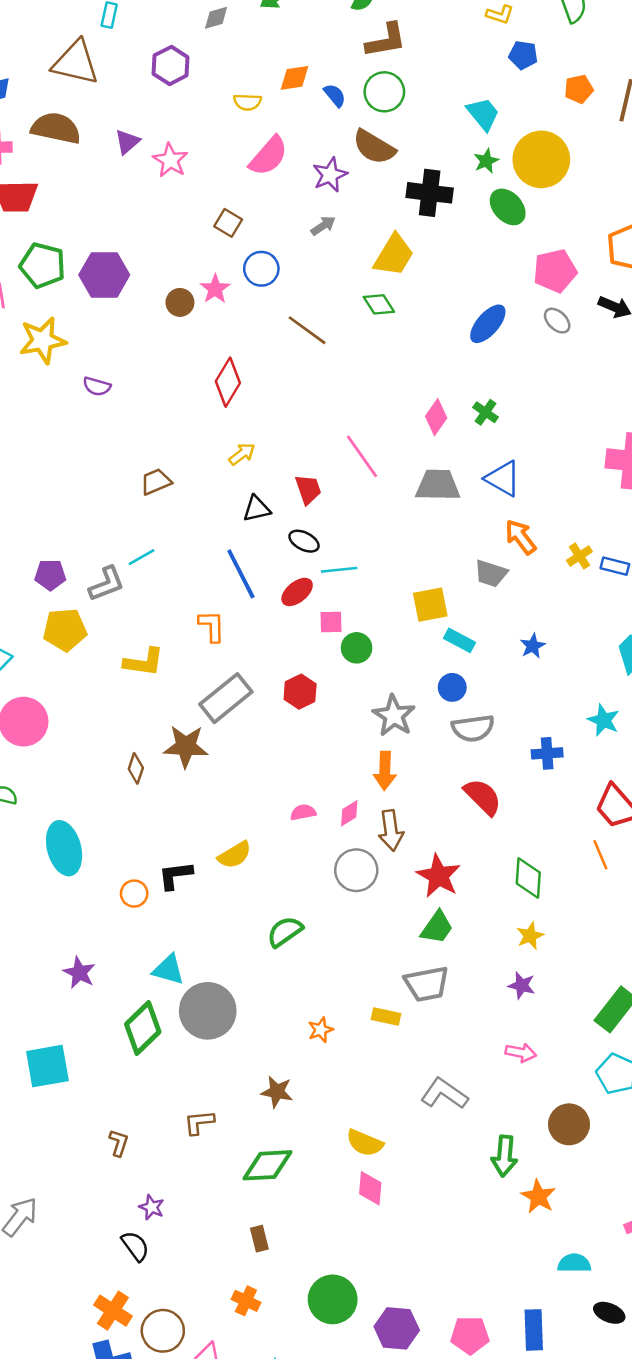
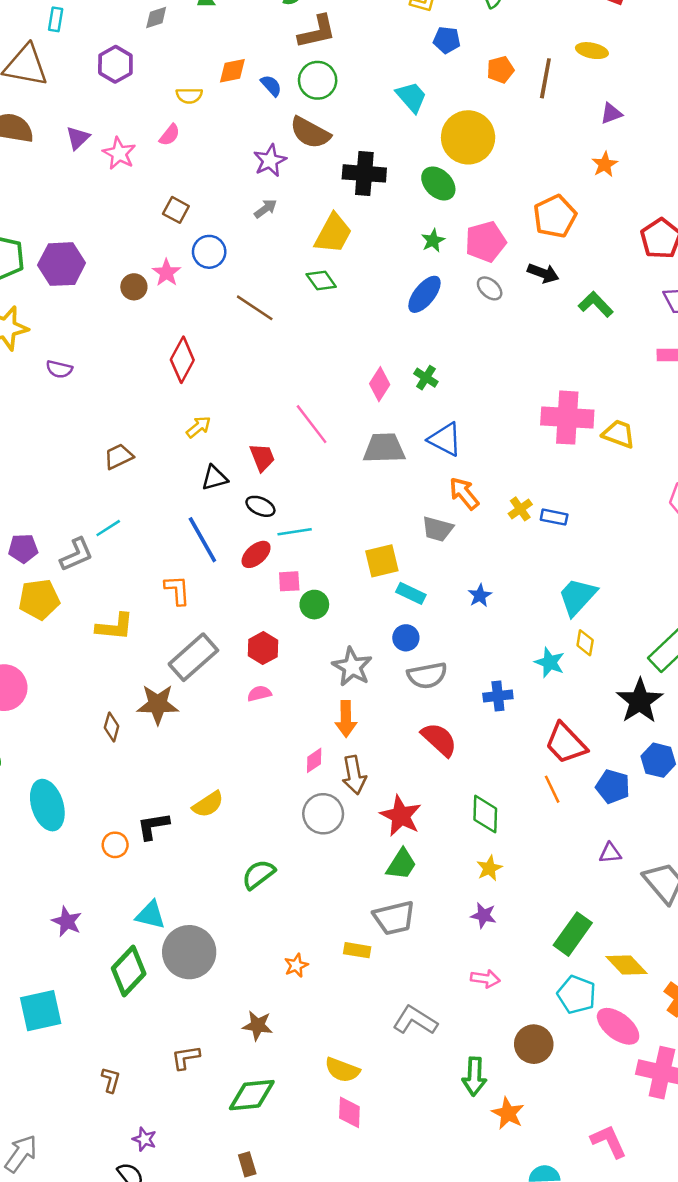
pink semicircle: (269, 156) -> (170, 135), moved, size x0.6
green star: (486, 161) -> (433, 241), moved
pink semicircle: (303, 812) -> (259, 694), moved

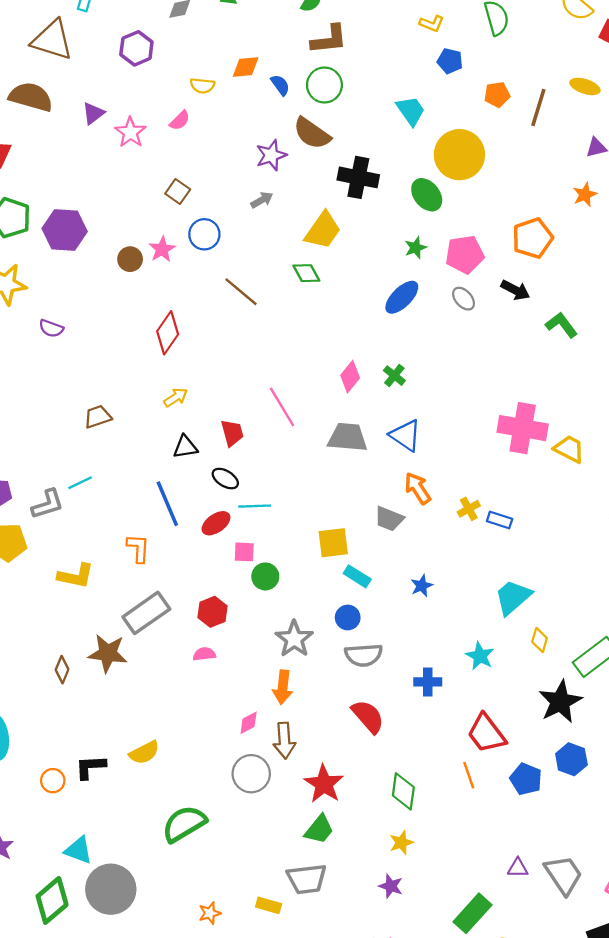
yellow diamond: (585, 643) -> (540, 640), moved
purple triangle: (610, 853) -> (518, 868), moved
green semicircle: (258, 874) -> (184, 824), size x1.4

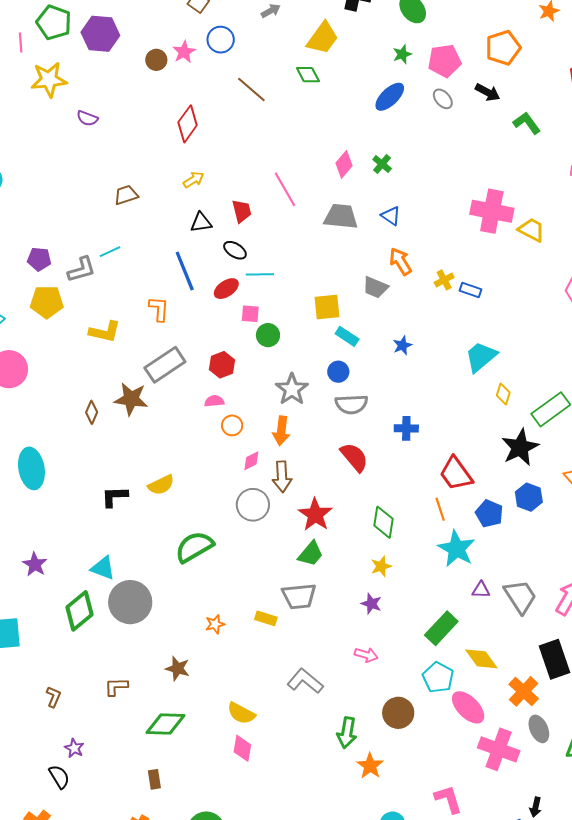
blue triangle: (406, 435) -> (391, 216), size x0.7
cyan star: (480, 656) -> (457, 549), moved, size x1.5
orange circle: (53, 781) -> (232, 425), moved

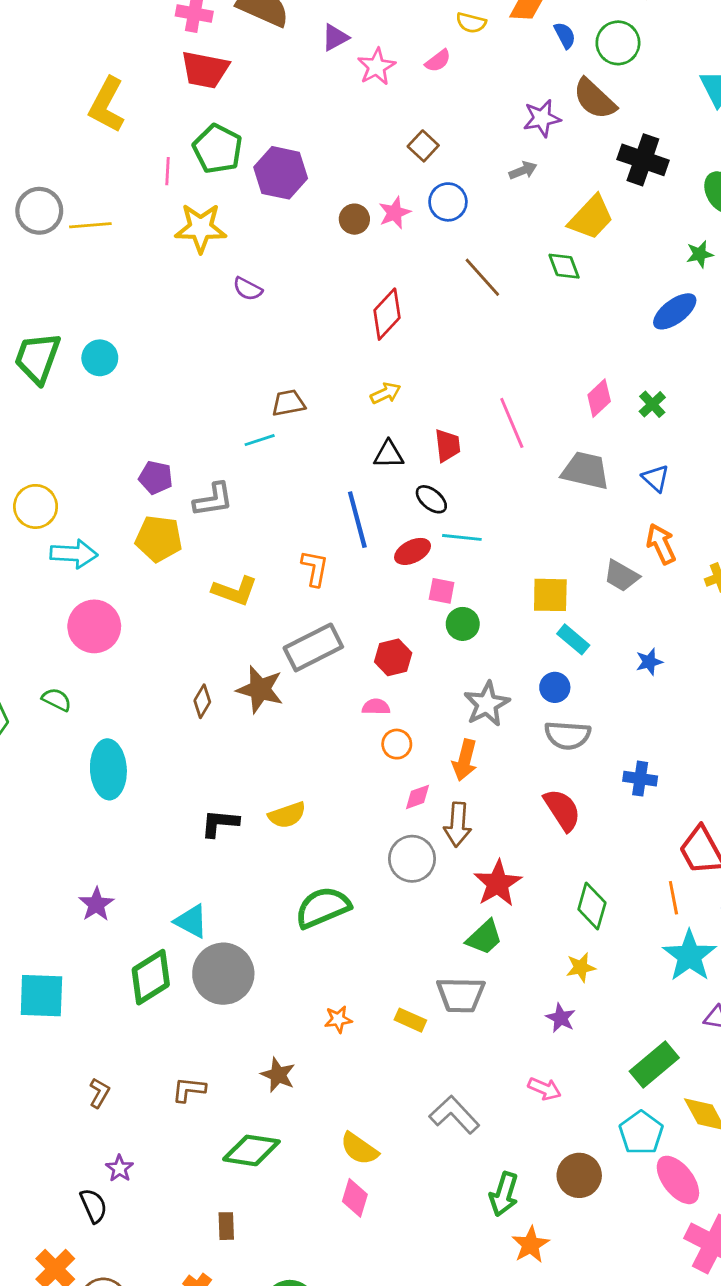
cyan line: (110, 252) -> (260, 440), moved

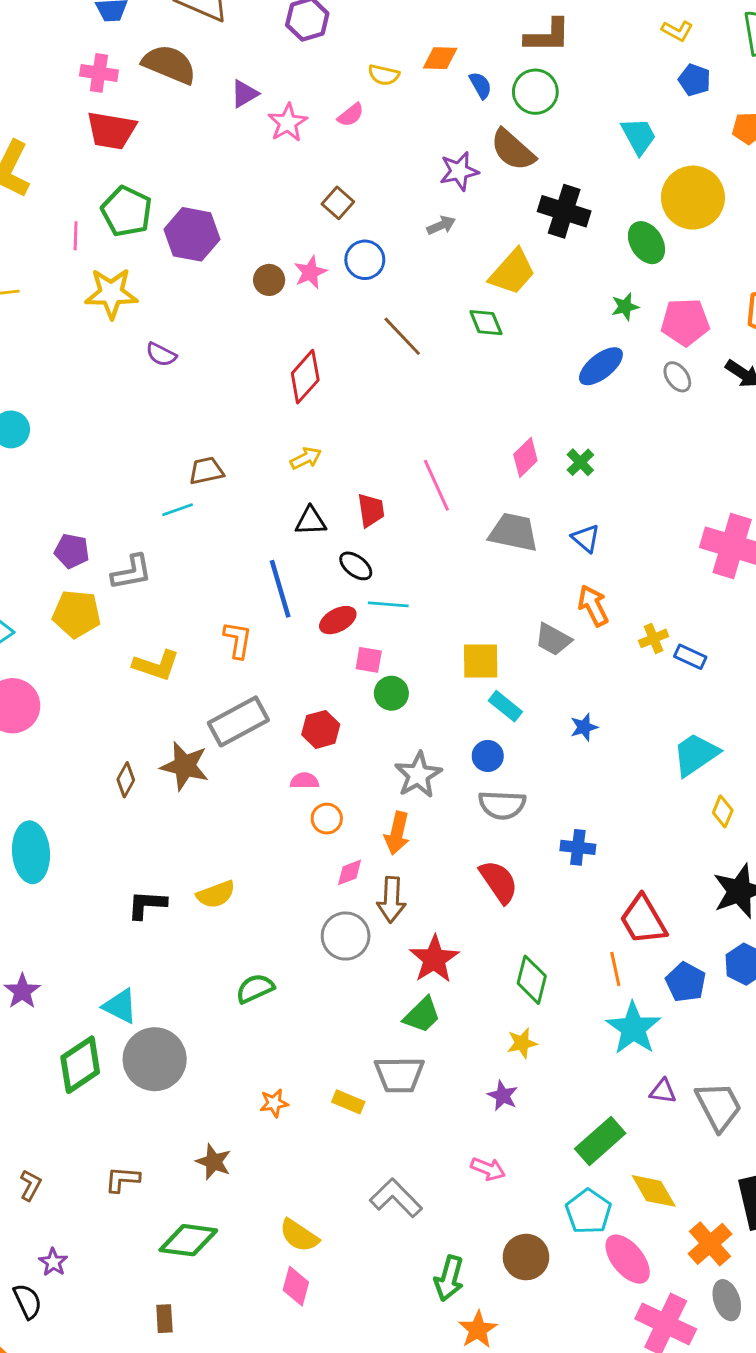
green semicircle: (323, 907) -> (255, 988), size x0.7

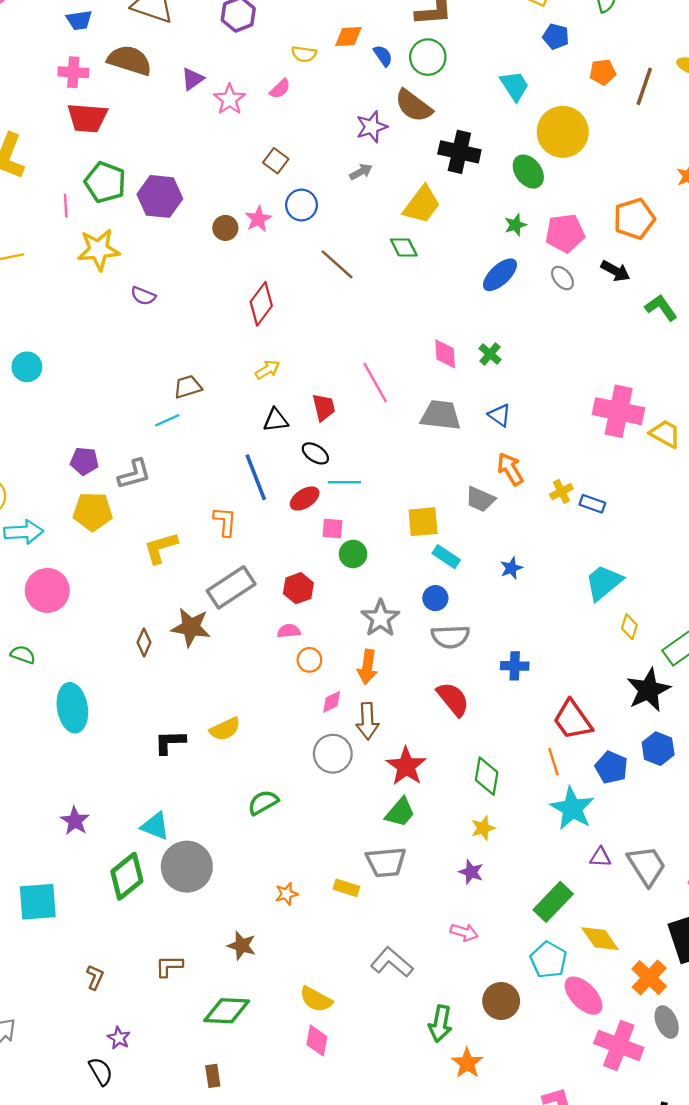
pink diamond: (525, 457) -> (445, 354), turned -44
yellow L-shape: (156, 665) -> (161, 548), turned 150

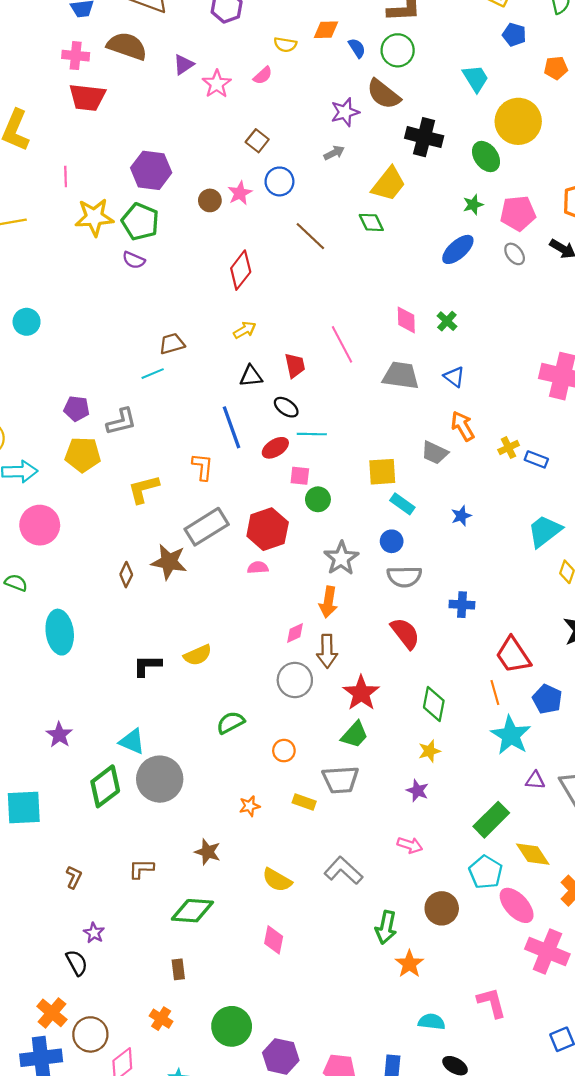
green pentagon: (105, 182) -> (140, 222), moved
red hexagon: (298, 588) -> (268, 529), size x1.5
orange circle: (309, 660) -> (284, 751), moved
yellow semicircle: (316, 999) -> (277, 880), moved

